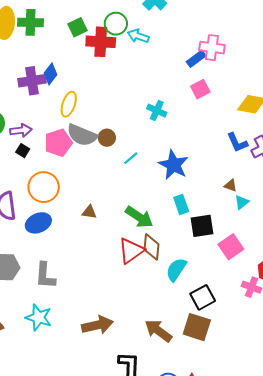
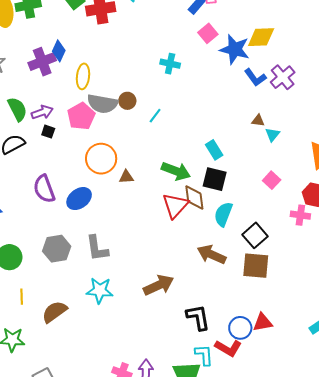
blue star: (174, 165) -> (235, 49), moved
orange circle: (44, 187) -> (101, 159), moved
black square: (202, 226) -> (215, 179), moved, turned 35
pink square: (231, 247) -> (272, 180), size x0.7
brown arrow: (158, 331) -> (211, 255), moved

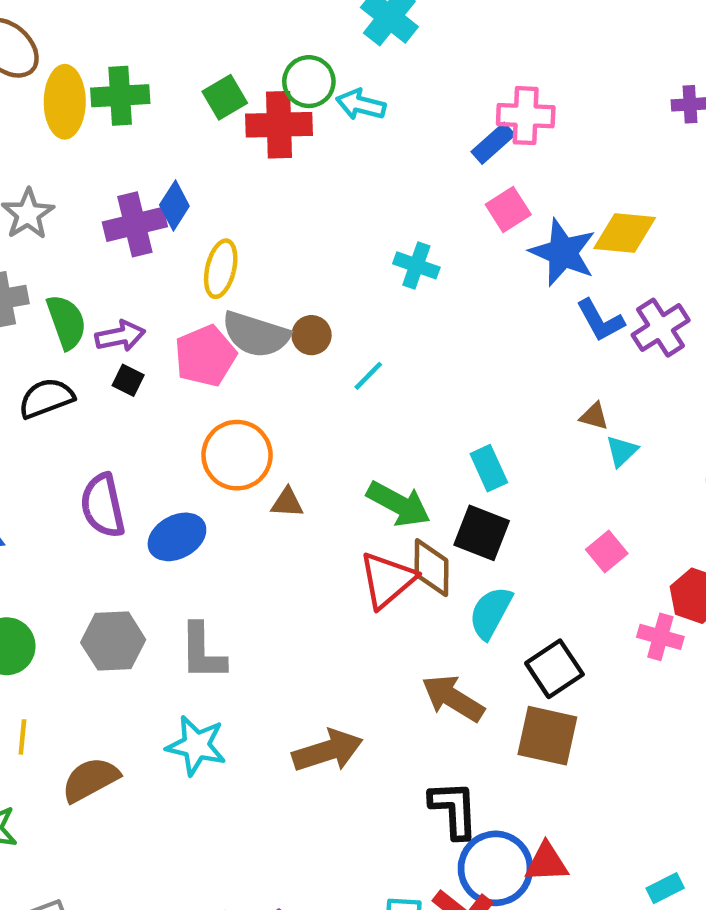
black L-shape: (198, 317) -> (454, 809), moved
blue circle: (240, 328) -> (495, 868), size x1.4

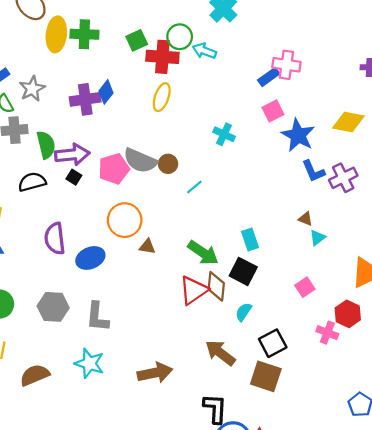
yellow diamond: (625, 233) -> (348, 122), moved
yellow ellipse: (221, 269) -> (162, 97), moved
purple arrow: (120, 336) -> (72, 155), size x1.4
cyan semicircle: (491, 613) -> (244, 312), size x0.7

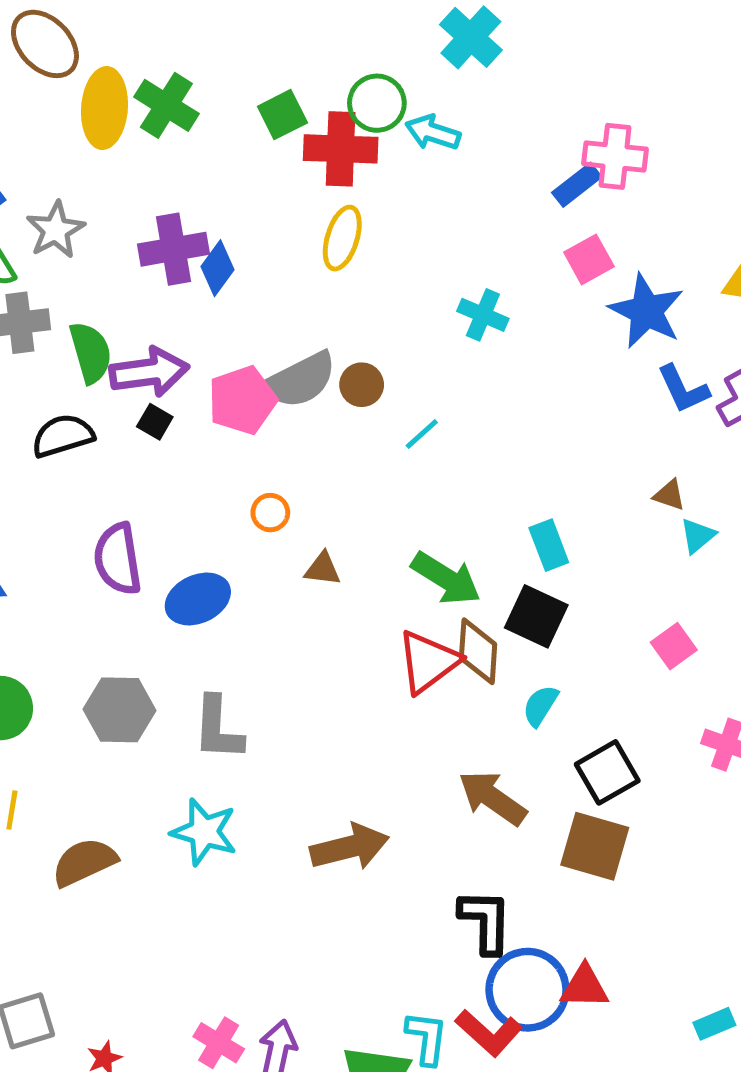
green cross: (84, 34) -> (166, 105), turned 32
blue diamond: (106, 92) -> (217, 268), moved
gray semicircle: (140, 161) -> (300, 380), turned -48
orange circle: (125, 220) -> (270, 513), size x0.5

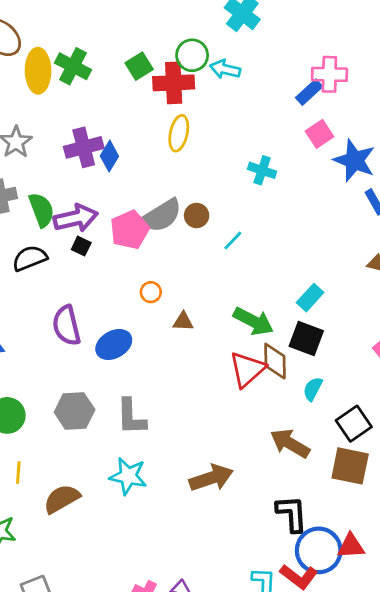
cyan rectangle: (549, 545) -> (310, 298), turned 68

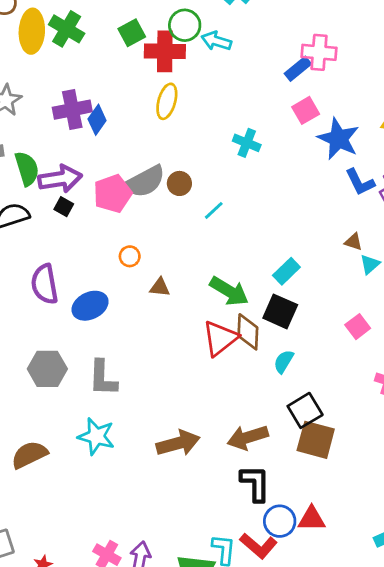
black square: (354, 424) -> (305, 410), moved
brown arrow: (290, 443) -> (248, 437), moved, turned -51
blue circle: (319, 550) -> (280, 521), size x0.7

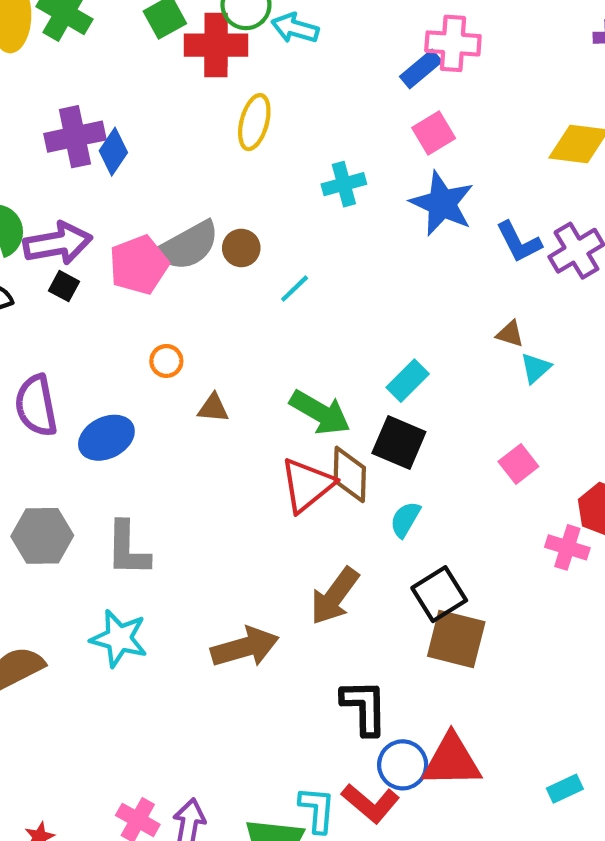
yellow ellipse: (167, 101) -> (254, 122), moved
blue star: (338, 139) -> (442, 203), moved
cyan cross: (247, 143) -> (344, 184), turned -36
brown arrow: (248, 437) -> (335, 596), moved, turned -36
red triangle: (312, 519) -> (452, 761), size x1.4

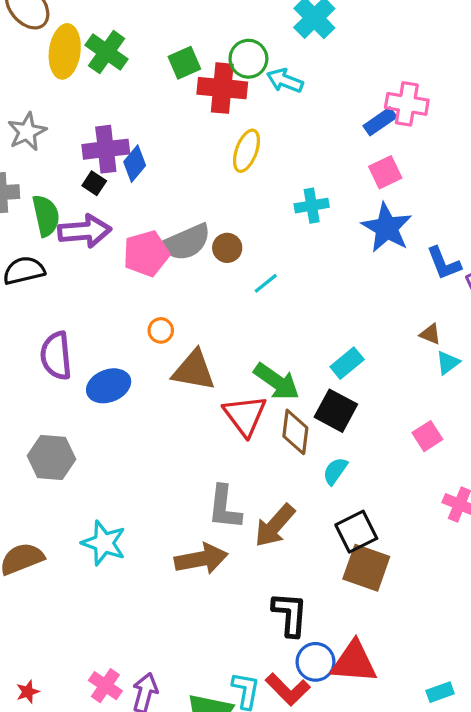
black square: (64, 286) -> (94, 183), moved
brown triangle: (213, 408) -> (194, 370), size x1.8
red triangle: (307, 485) -> (245, 415), moved, turned -33
gray L-shape: (128, 549) -> (224, 507), moved

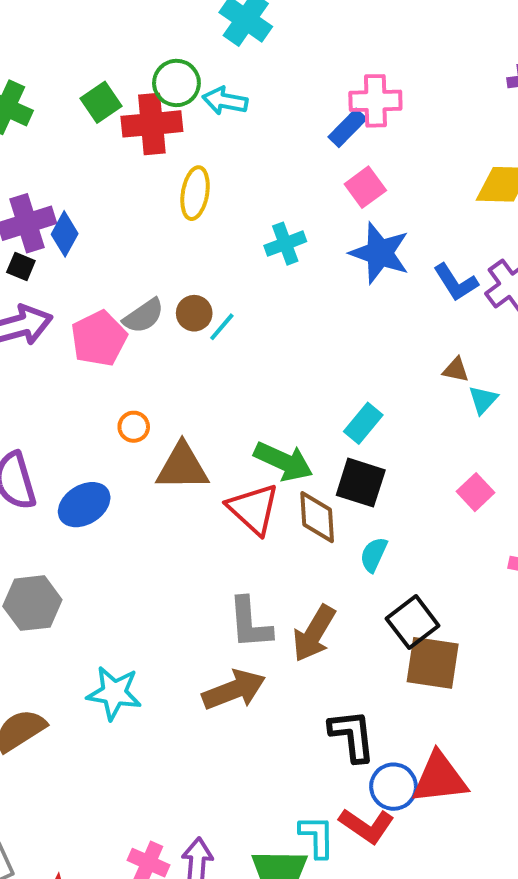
gray semicircle: (186, 242) -> (144, 316), size x0.7
cyan line: (266, 283) -> (222, 327), moved

